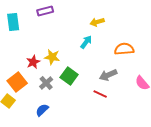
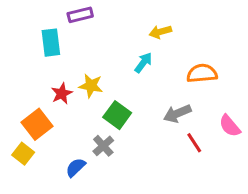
cyan rectangle: (13, 22) -> (51, 43), moved
gray cross: (46, 83) -> (103, 146), moved
red line: (100, 94) -> (194, 143), moved, turned 32

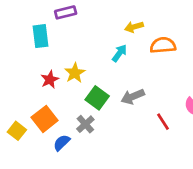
orange semicircle: (202, 73) -> (163, 45), moved
yellow star: (91, 86) -> (75, 73), turned 30
gray arrow: (177, 113) -> (133, 97), moved
orange square: (37, 124) -> (45, 119), moved

